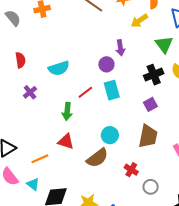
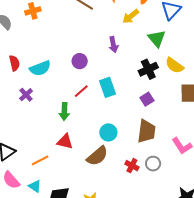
purple circle: (106, 64) -> (80, 61), moved
cyan semicircle: (59, 68) -> (40, 68), moved
gray circle: (151, 187) -> (153, 164), moved

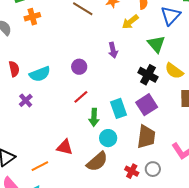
black cross: (148, 69) -> (148, 75), turned -36
cyan rectangle: (107, 87) -> (118, 108), moved
purple square: (147, 99) -> (147, 105), size x1.5
green arrow: (64, 111) -> (94, 117), moved

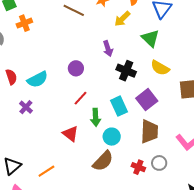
yellow semicircle: (174, 71) -> (160, 68), moved
black cross: (148, 75) -> (126, 71), moved
red triangle: (65, 147) -> (70, 134), moved, turned 30

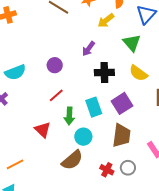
purple arrow: (108, 49) -> (89, 49), turned 49
black cross: (126, 71) -> (104, 73), turned -30

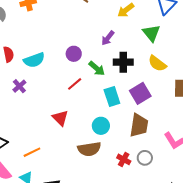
green arrow: (69, 116) -> (97, 68), moved, turned -54
brown semicircle: (72, 160) -> (89, 149), turned 30

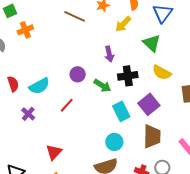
purple arrow: (108, 38) -> (109, 54), turned -42
red line: (75, 84) -> (67, 105), moved
red triangle: (60, 118) -> (54, 152), moved, turned 36

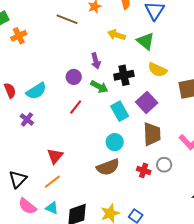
yellow arrow: (123, 24) -> (117, 35), moved, turned 66
purple arrow: (109, 54) -> (96, 61), moved
red line: (67, 105) -> (76, 107), moved

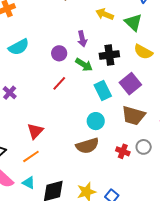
cyan semicircle: (36, 91) -> (19, 47), moved
brown trapezoid: (152, 134) -> (133, 116), turned 105

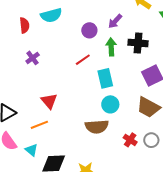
purple arrow: (82, 39) -> (115, 21), turned 42
green arrow: (84, 65) -> (111, 47), turned -138
cyan rectangle: (103, 91) -> (105, 78), moved
red triangle: (35, 131) -> (49, 101), turned -36

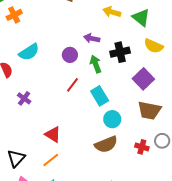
purple arrow: (115, 21) -> (92, 38), turned 77

